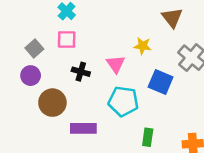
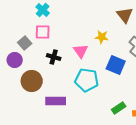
gray square: (34, 49) -> (25, 43), moved
green rectangle: (148, 137) -> (119, 108), moved, turned 48

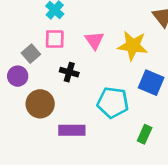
yellow star: (102, 37) -> (133, 46), size x1.6
pink triangle: (81, 51) -> (94, 40), moved
green rectangle: (119, 108) -> (145, 134), moved, turned -32

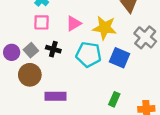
pink triangle: (94, 40) -> (74, 23), turned 35
gray square: (31, 54) -> (31, 50), moved
cyan pentagon: (113, 103) -> (89, 54), moved

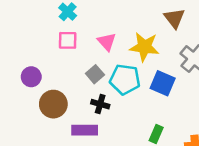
pink triangle: (74, 23) -> (107, 42), turned -42
black cross: (53, 49) -> (100, 104), moved
gray square: (31, 50) -> (95, 74), moved

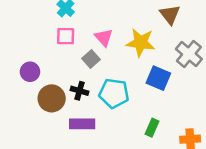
gray square: (95, 74) -> (91, 59), moved
cyan pentagon: (125, 79) -> (114, 93), moved
black cross: (100, 104) -> (80, 91), moved

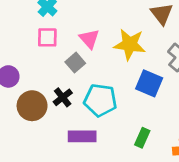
black cross: (80, 91) -> (63, 97), turned 36
purple rectangle: (82, 124) -> (82, 136), moved

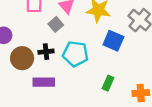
black cross: (63, 97) -> (46, 52), turned 32
purple rectangle: (82, 136) -> (44, 82), moved

